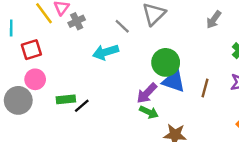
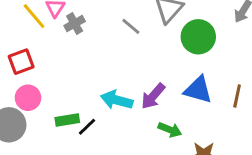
cyan arrow: (105, 52) -> (117, 100), moved, turned 35
green circle: (166, 62) -> (198, 37), moved
purple arrow: (147, 93) -> (153, 96), moved

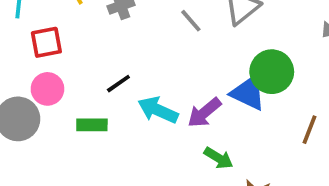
green circle: (198, 37) -> (272, 72), moved
blue triangle: (198, 90) -> (248, 93), moved
black line: (87, 127) -> (118, 84), moved

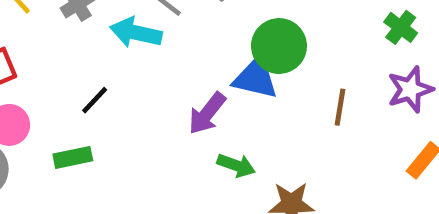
cyan arrow: (158, 110) -> (136, 33), moved

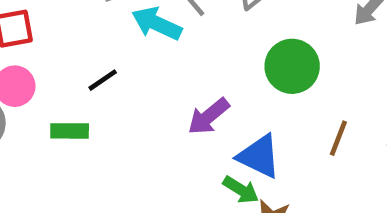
blue triangle: (256, 78) -> (259, 156), moved
green arrow: (236, 165) -> (241, 190), moved

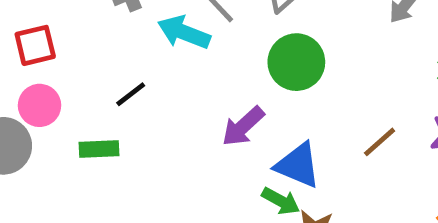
green circle: (292, 66) -> (296, 62), moved
brown line: (338, 138) -> (380, 142), turned 30

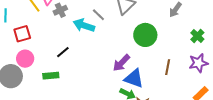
green circle: (296, 62) -> (145, 35), moved
purple arrow: (243, 126) -> (121, 63), moved
brown line: (380, 142) -> (168, 67), turned -35

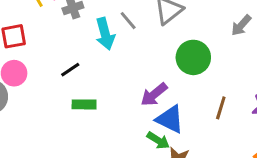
cyan arrow: (84, 25) -> (105, 34), turned -130
green rectangle: (51, 76) -> (84, 104), moved

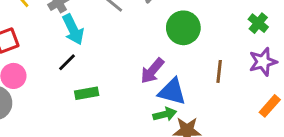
cyan arrow: (105, 34) -> (73, 30), moved
green arrow: (158, 140) -> (165, 114), turned -35

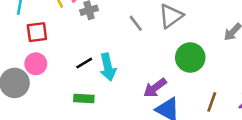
cyan arrow: (73, 30) -> (108, 67), moved
green rectangle: (87, 93) -> (84, 99), moved

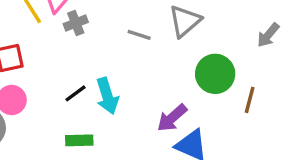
gray line: (136, 23) -> (139, 35), turned -30
brown line: (212, 102) -> (250, 100), moved

